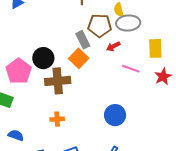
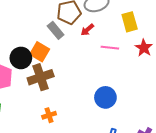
orange square: (79, 58) -> (40, 52), moved

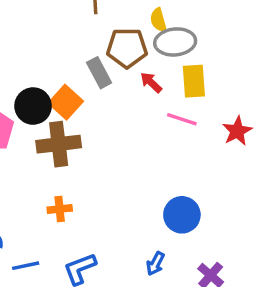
yellow rectangle: (130, 22) -> (194, 81), moved
red arrow: (87, 30) -> (151, 82), turned 72
blue circle: (105, 97) -> (182, 215), moved

